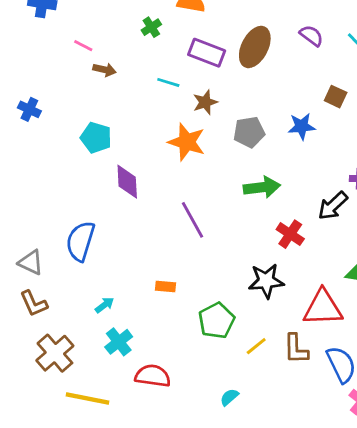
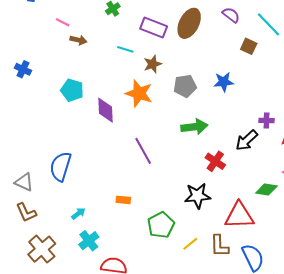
brown square: (336, 97) -> (249, 46), moved
purple diamond: (127, 182) -> (106, 110), moved

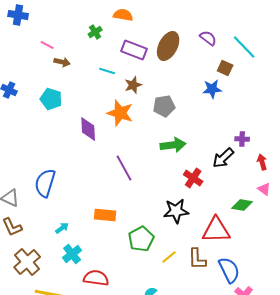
blue star: (224, 82) -> (212, 89), moved
cyan pentagon: (72, 90) -> (51, 99), moved
orange rectangle: (123, 200) -> (105, 215), size x1.5

